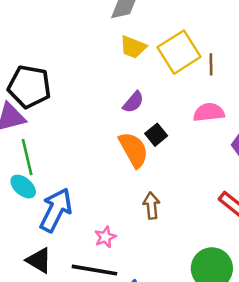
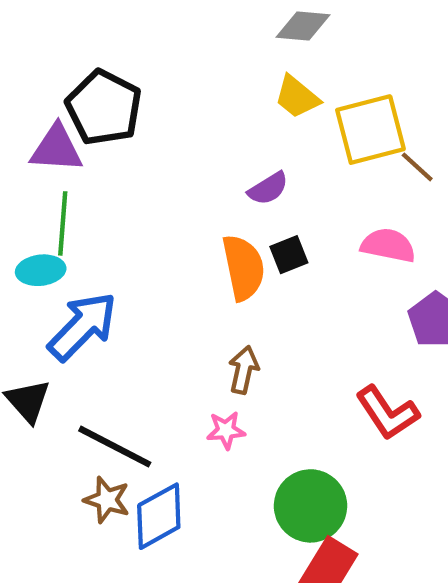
brown line: (211, 64) -> (417, 167), turned -65
cyan ellipse: (23, 187) -> (41, 270), turned -65
pink star: (105, 237) -> (226, 430), moved

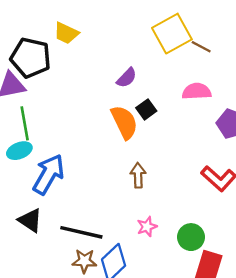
yellow trapezoid: (297, 97) -> (66, 33), moved
pink star: (226, 430) -> (147, 227), moved
green circle: (311, 506) -> (191, 237), size x0.7

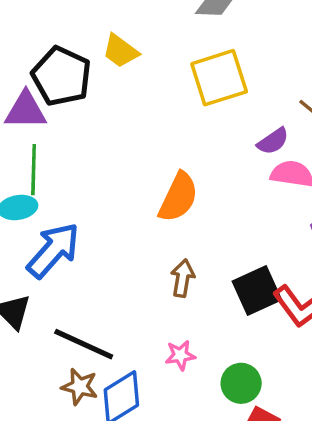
yellow square: (172, 34) -> (219, 78), moved
purple semicircle: (127, 78) -> (273, 141), moved
black square: (146, 109) -> (257, 291), moved, size x1.6
orange semicircle: (124, 122) -> (178, 197), turned 40

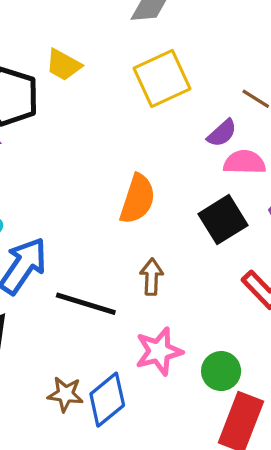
black square: (257, 291) -> (223, 220), moved
black line: (84, 344) -> (86, 304), moved
pink star: (180, 355) -> (159, 351), size x1.6

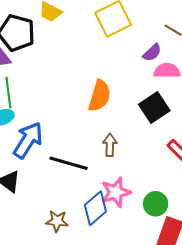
blue diamond: (107, 400) -> (95, 208), moved

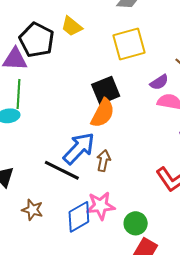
black square: (154, 107) -> (106, 90), moved
blue arrow: (28, 140) -> (79, 148), moved
brown star: (57, 221) -> (32, 210), moved

